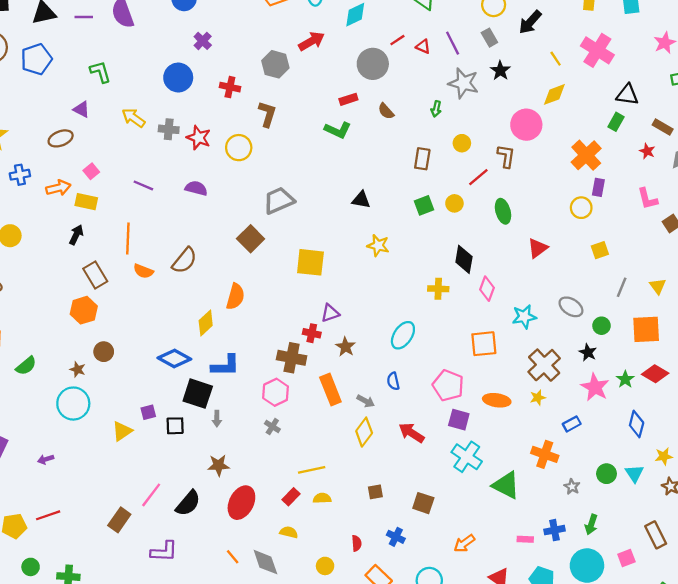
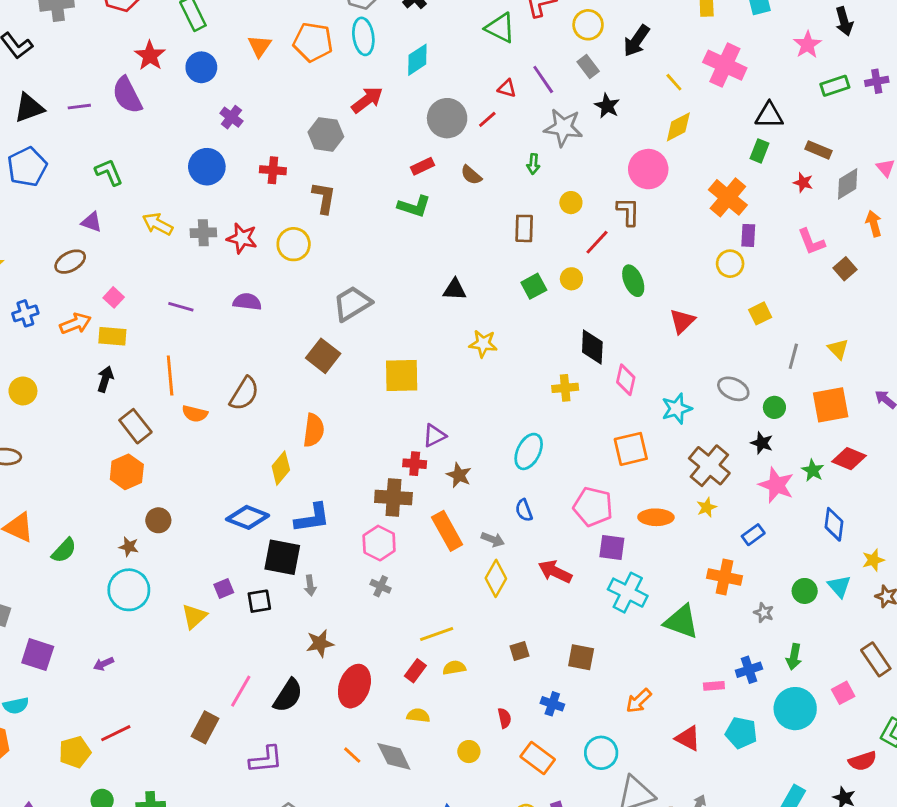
red line: (397, 40) -> (487, 119), moved

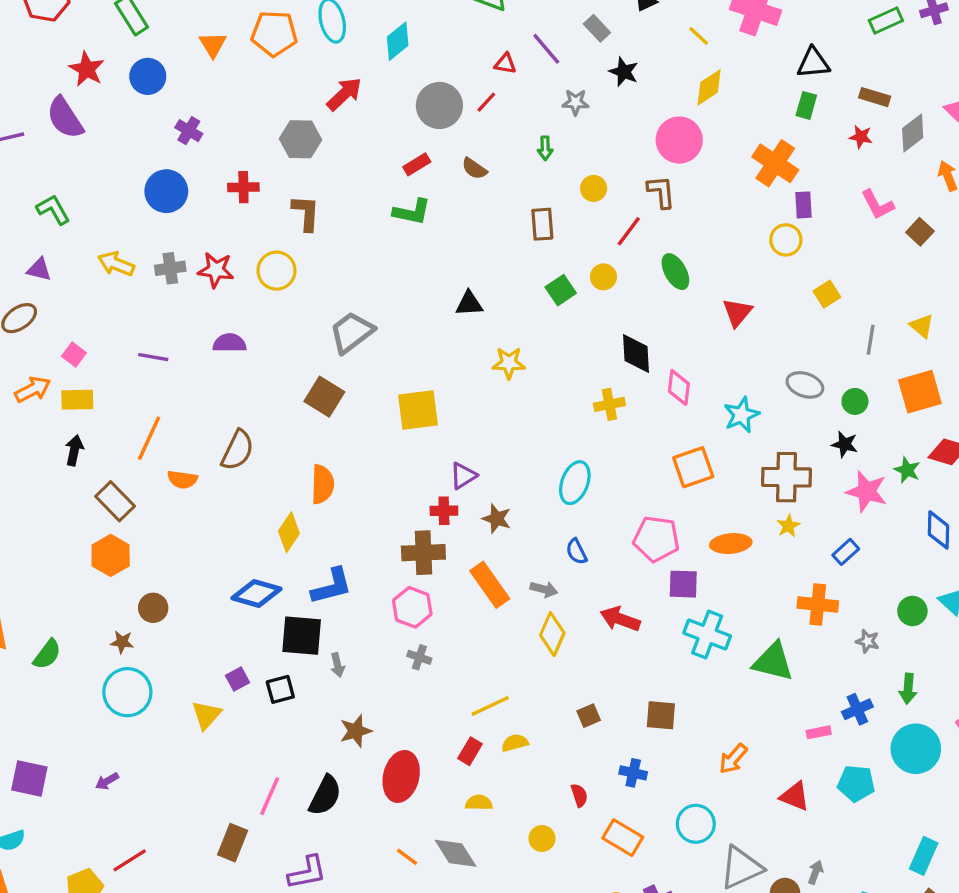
gray star: (563, 128) -> (575, 102), size x0.6
orange line: (170, 375) -> (149, 438), turned 36
brown cross: (709, 466) -> (786, 477), turned -33

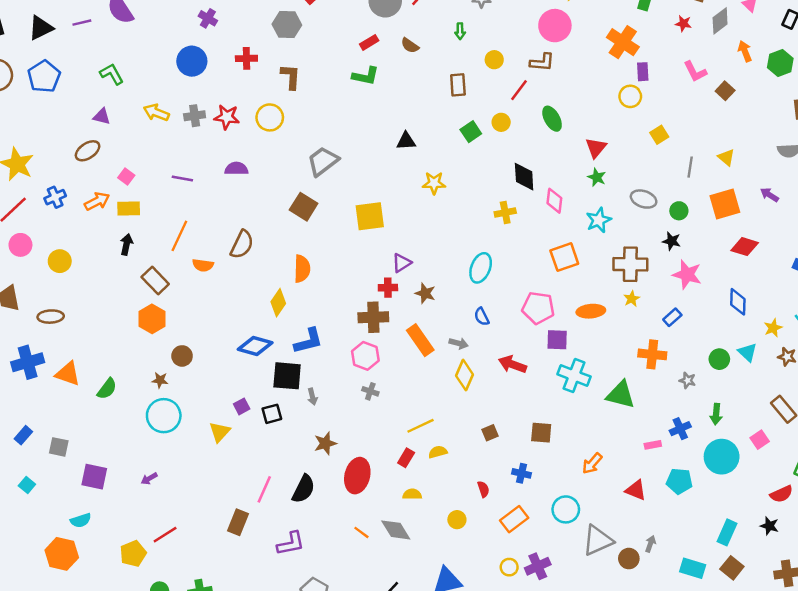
brown L-shape: (661, 192) -> (542, 62), turned 100
green star: (907, 470) -> (597, 177), moved
orange rectangle: (623, 838) -> (514, 519), turned -68

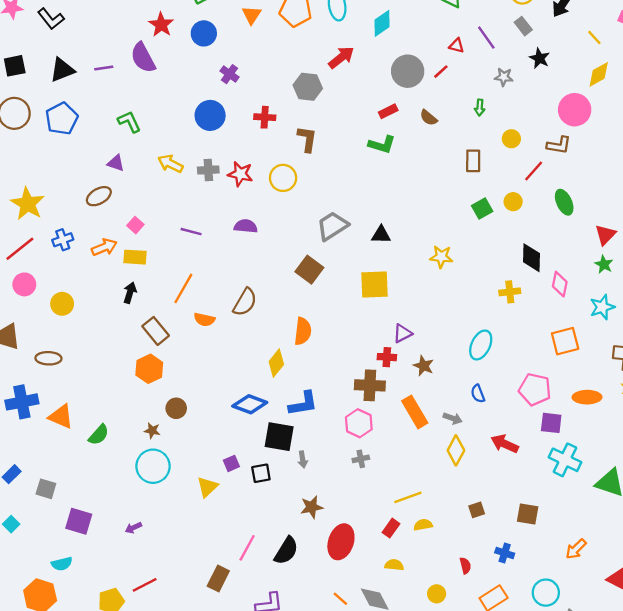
black triangle: (406, 141) -> (381, 235), moved
gray cross: (370, 391) -> (361, 459), turned -35

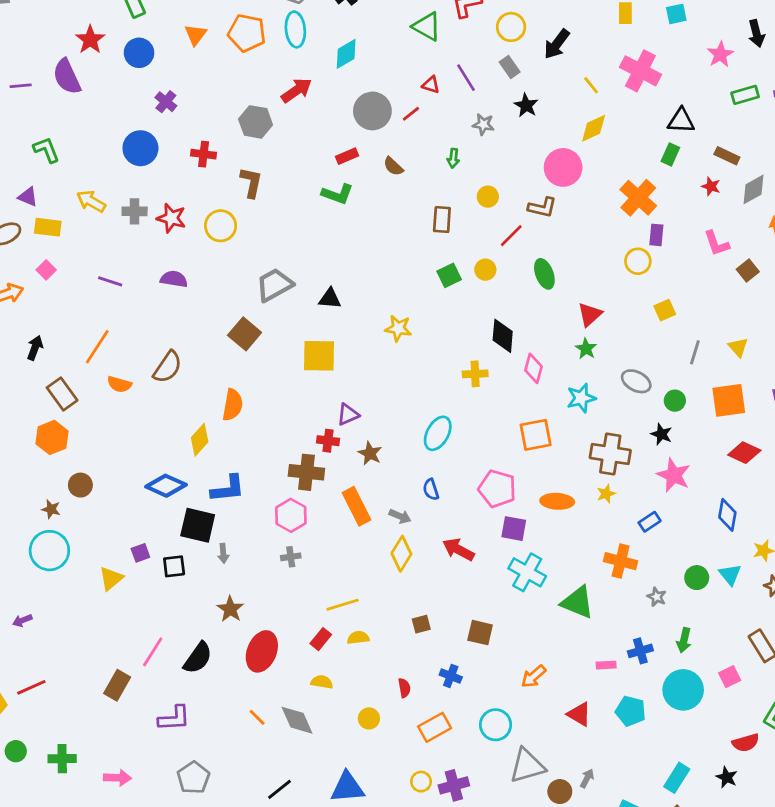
yellow rectangle: (135, 257) -> (48, 227), moved
brown star: (312, 507) -> (230, 609), turned -30

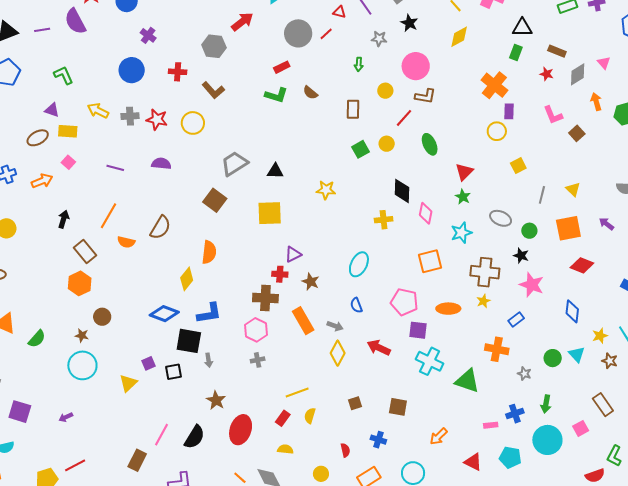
brown semicircle: (393, 166) -> (310, 93), moved
pink circle: (563, 167) -> (416, 66), moved
brown L-shape: (251, 182) -> (213, 90), turned 130
yellow semicircle: (358, 638) -> (310, 416), turned -63

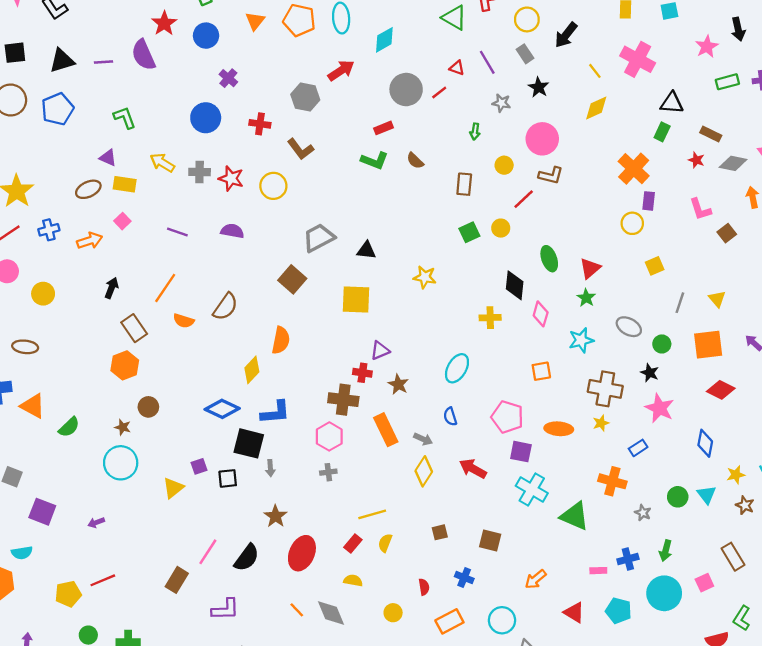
gray diamond: (578, 74) -> (733, 163), turned 40
green ellipse: (430, 144) -> (549, 259), moved
orange square: (430, 261) -> (541, 371), size x0.7

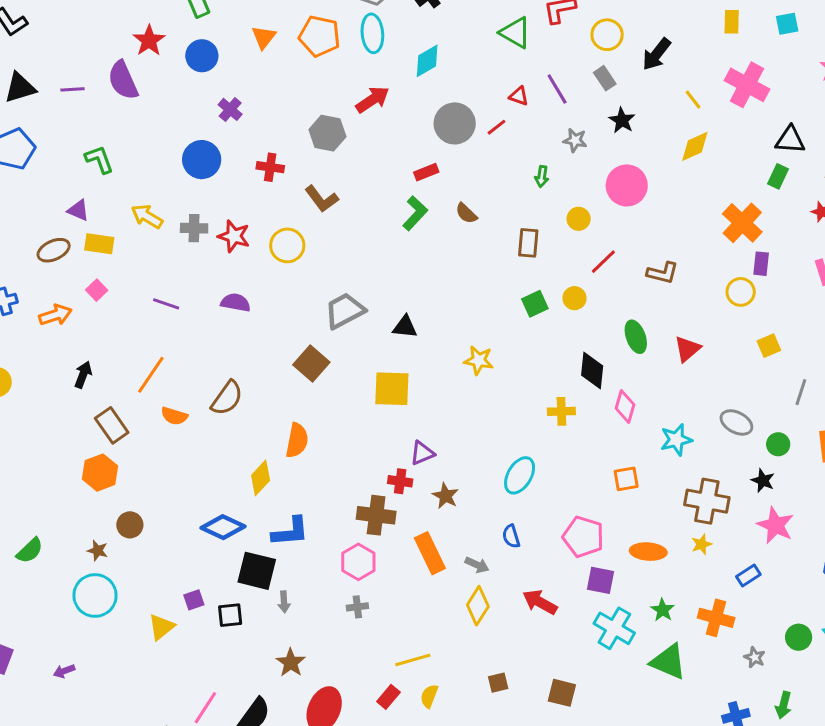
green L-shape: (375, 161) -> (415, 213), turned -68
brown L-shape: (551, 175) -> (663, 273), moved
green star: (586, 298) -> (663, 610), moved

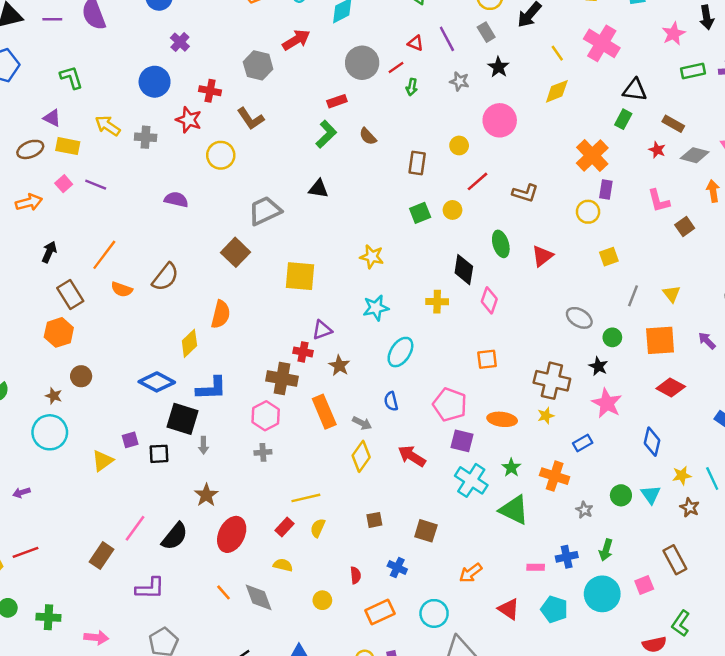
green arrow: (542, 176) -> (412, 87), moved
red star: (234, 236) -> (189, 120), moved
purple line: (166, 304) -> (96, 185), moved
black triangle: (405, 327) -> (318, 189), moved
cyan star: (676, 440) -> (376, 308), moved

